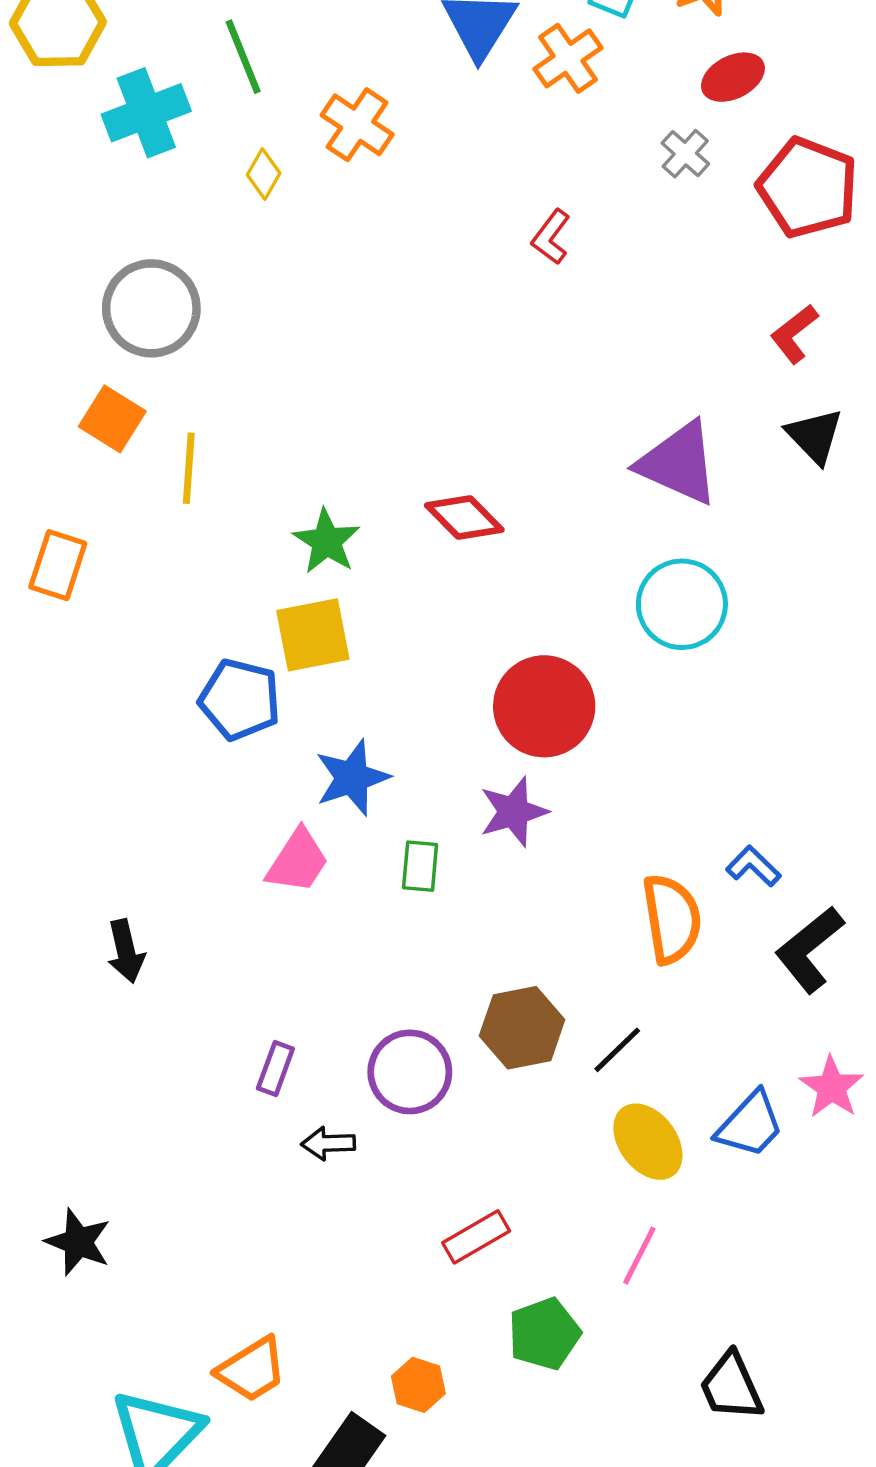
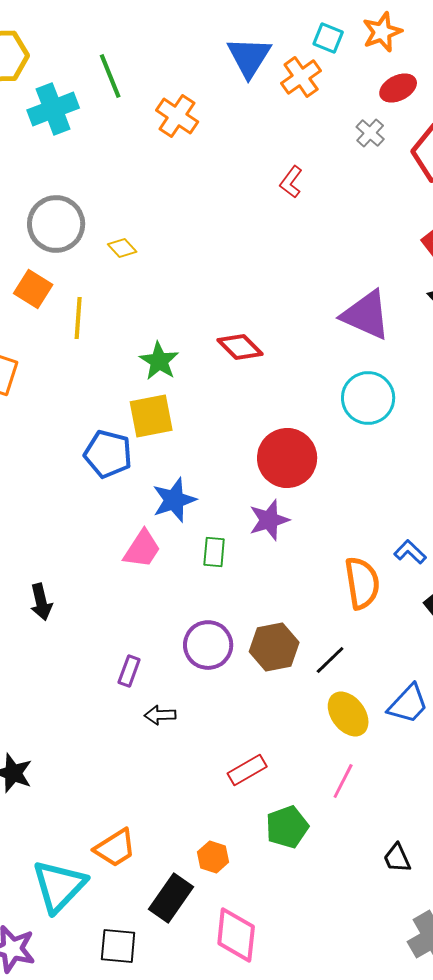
yellow diamond: (264, 174) -> (122, 248), moved, turned -72
purple circle: (410, 1072) -> (208, 645), moved
black trapezoid: (731, 1387) -> (397, 858), size x0.7

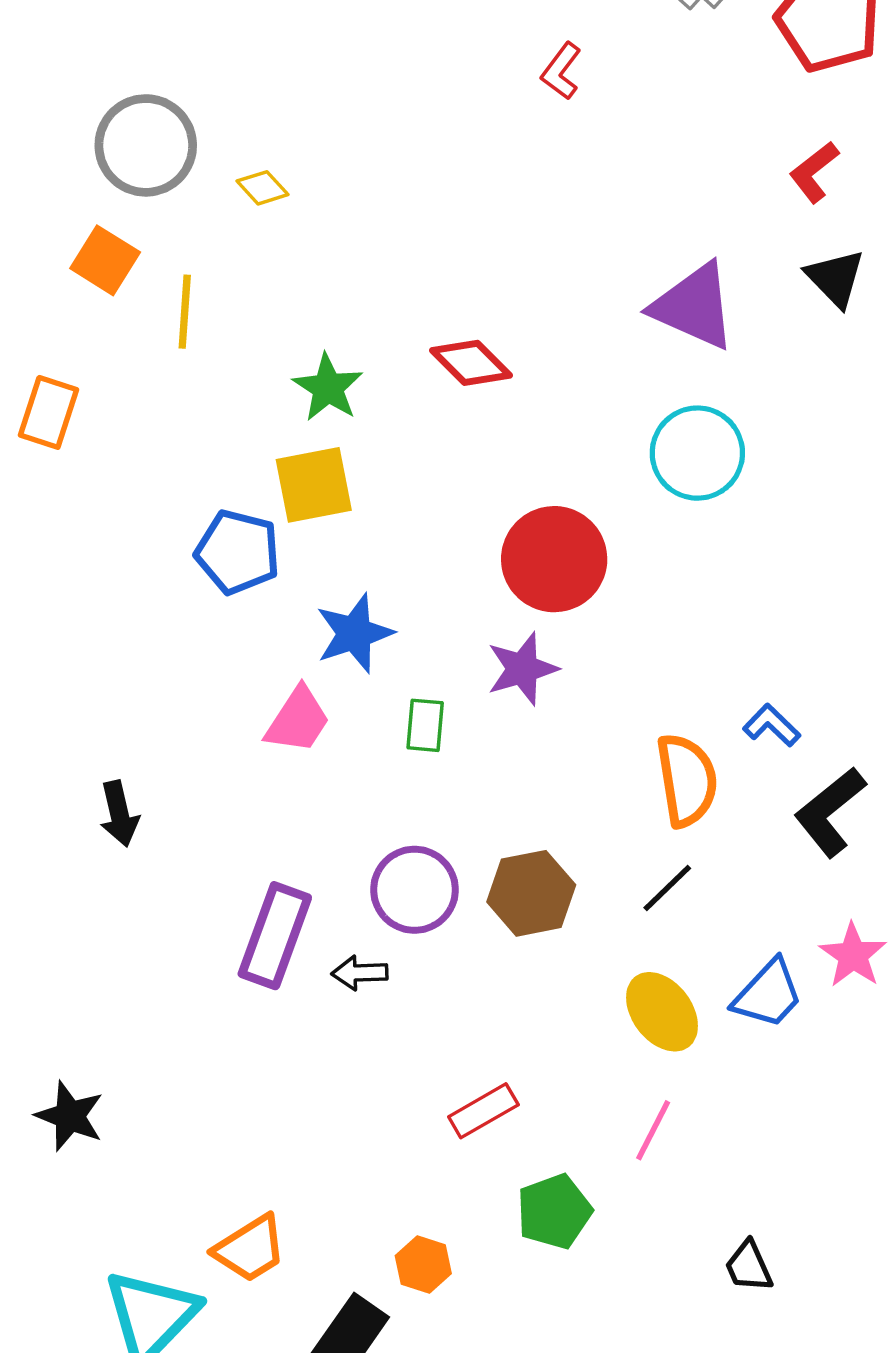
black line: (330, 660) -> (667, 888), moved
purple rectangle: (129, 671) -> (275, 936), size x1.8
black arrow: (160, 715) -> (360, 973), moved

